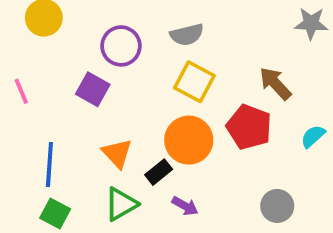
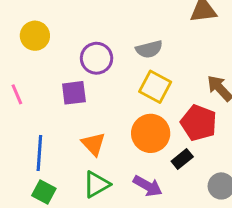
purple square: (93, 89) -> (74, 93), turned -36
black rectangle: (159, 172) -> (182, 159), moved
purple arrow: (185, 206) -> (148, 186), size x1.4

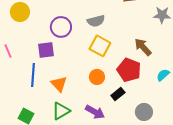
orange circle: (151, 133) -> (97, 77), size x0.6
blue line: (39, 153) -> (33, 75), moved

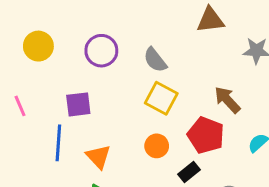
gray semicircle: (96, 21) -> (155, 60), turned 66
purple circle: (61, 27) -> (101, 51), moved

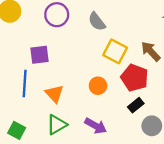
yellow square: (161, 98) -> (115, 51), moved
black rectangle: (189, 172) -> (136, 105), moved

